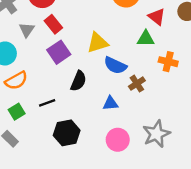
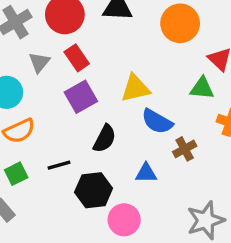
black hexagon: (67, 133) -> (94, 190), moved
pink circle: (118, 140) -> (124, 220), moved

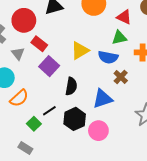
blue semicircle: (157, 121) -> (108, 57), moved
blue triangle: (146, 173) -> (102, 99), size x1.5
green square: (16, 174) -> (34, 124), moved

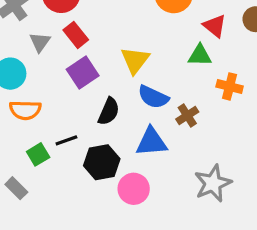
yellow triangle: (80, 51) -> (135, 60), turned -36
blue semicircle: (108, 57) -> (153, 97), moved
orange semicircle: (19, 98) -> (25, 110), turned 30

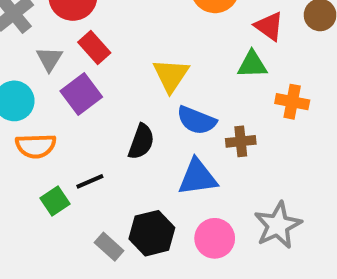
purple square: (83, 72) -> (81, 94), moved
brown cross: (187, 116) -> (241, 141), turned 30
black hexagon: (102, 162) -> (152, 233), moved
gray rectangle: (16, 188) -> (109, 247), moved
pink circle: (134, 189) -> (215, 238), moved

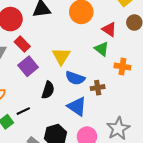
green triangle: (252, 64) -> (102, 49), turned 42
purple square: (81, 94) -> (28, 66), moved
blue triangle: (197, 177) -> (77, 106), turned 45

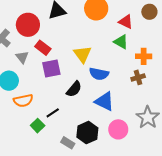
purple square: (28, 66) -> (51, 69), turned 36
brown cross: (98, 88) -> (138, 77), moved
black semicircle: (48, 90) -> (74, 89), turned 30

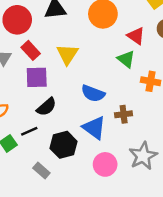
yellow triangle: (82, 54) -> (67, 54), moved
brown cross: (138, 77) -> (124, 114), moved
black semicircle: (74, 89) -> (46, 107), moved
black hexagon: (87, 133) -> (64, 145), moved

